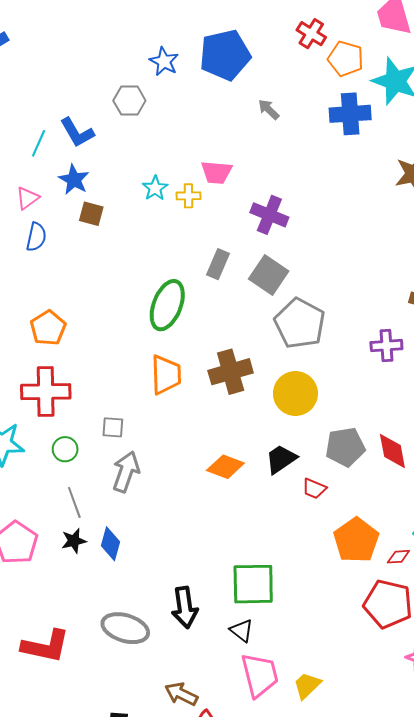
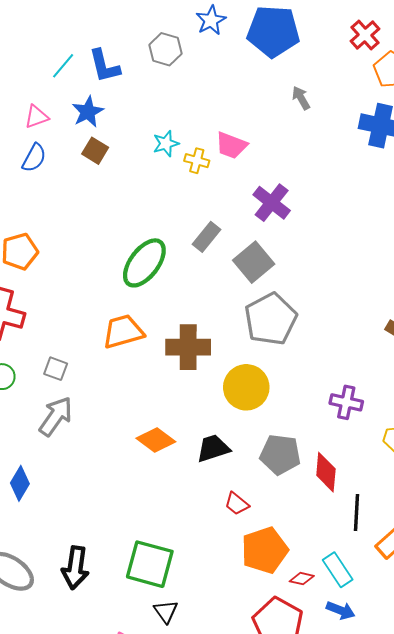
purple cross: (386, 346) -> (346, 402), moved
orange trapezoid: (166, 375) -> (123, 332), turned -120
red trapezoid: (314, 489) -> (237, 504), moved
black triangle: (242, 631) -> (166, 611), moved

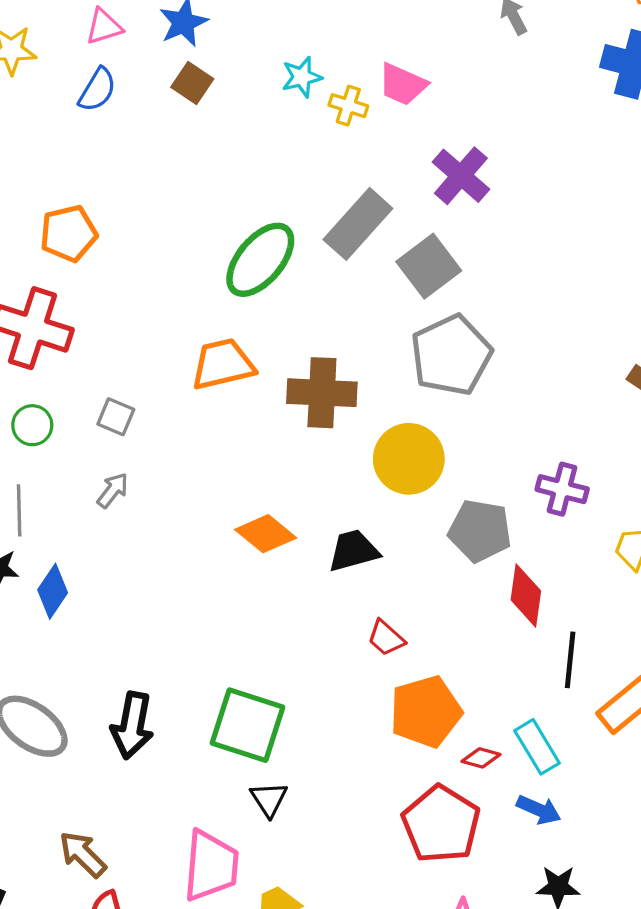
gray rectangle: (206, 237) -> (358, 224), size x1.5
gray arrow: (56, 416) -> (113, 490), size x0.6
gray pentagon: (280, 455) -> (480, 531), moved

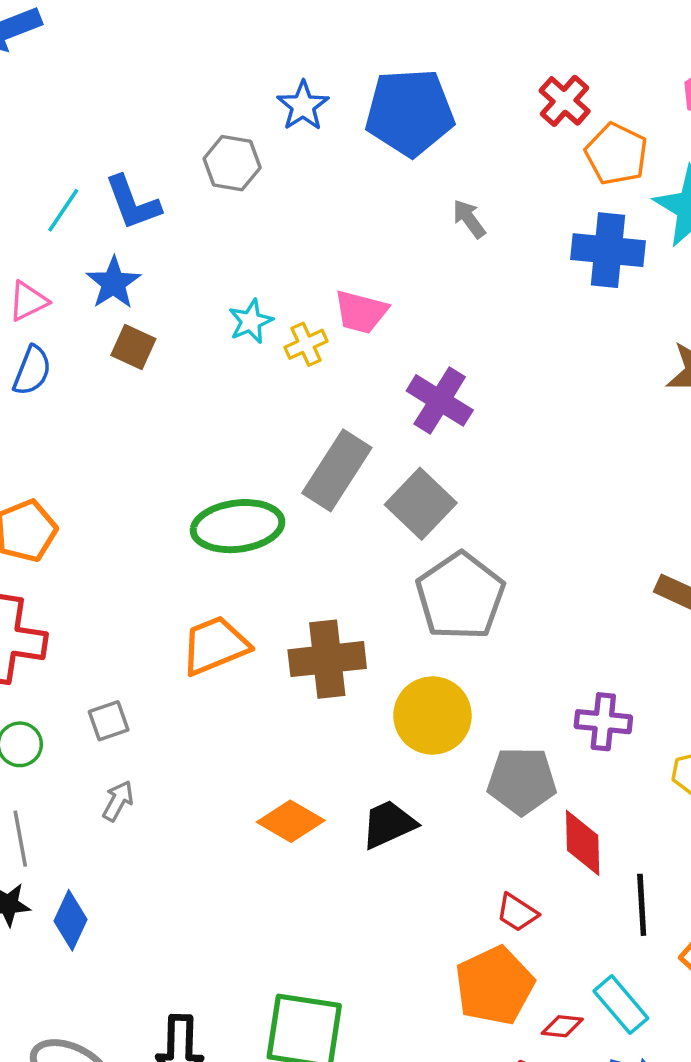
yellow cross: (348, 106) -> (306, 344), turned -33
green ellipse: (260, 260) -> (238, 526), turned 52
gray square: (116, 417) -> (109, 721), turned -33
red trapezoid: (386, 638) -> (517, 913), moved

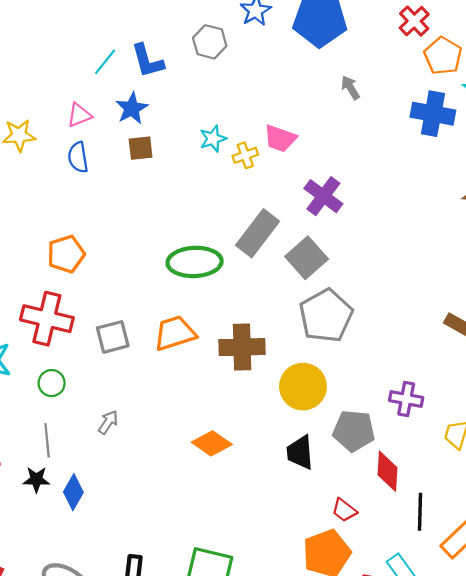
brown square: (133, 347) -> (141, 148), turned -36
blue semicircle: (32, 371) -> (78, 157), turned 144
gray square: (109, 721) -> (113, 337), moved, size x1.4
black trapezoid: (389, 824) -> (300, 453), moved, turned -75

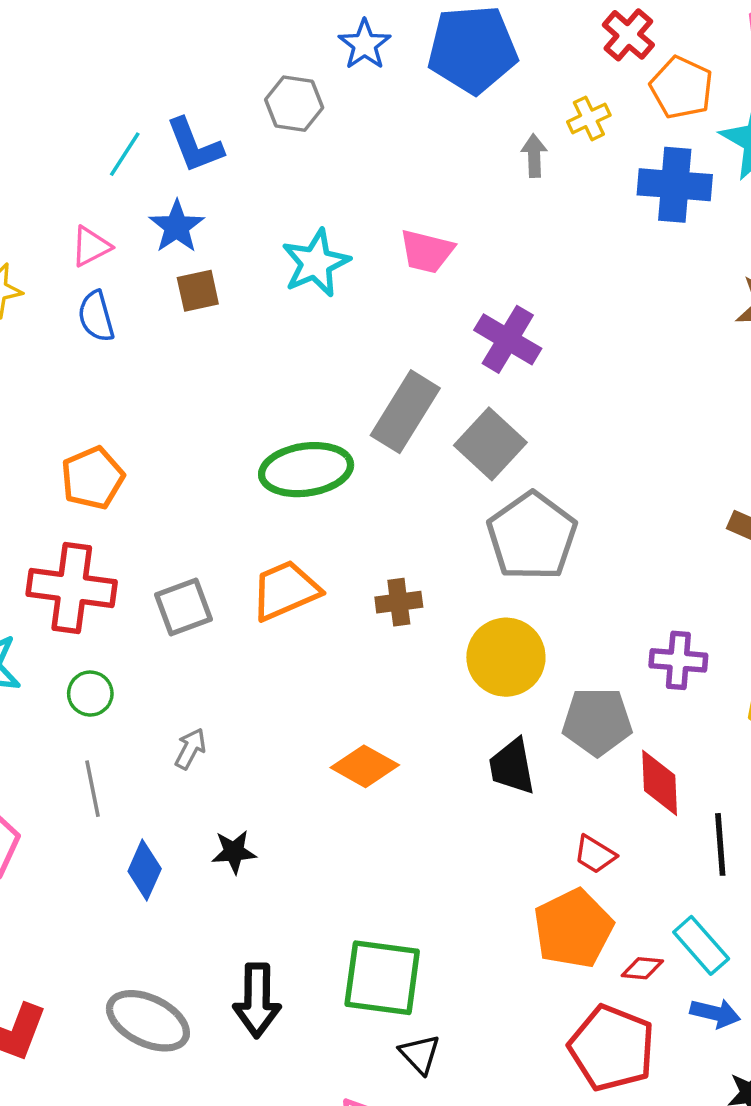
gray arrow: (350, 88) -> (534, 156), turned 35
cyan star: (213, 139) -> (316, 263), size x1.5
yellow cross: (245, 155) -> (589, 118), moved
brown cross: (242, 347) -> (399, 602), size x0.6
black star: (36, 479) -> (234, 852), moved

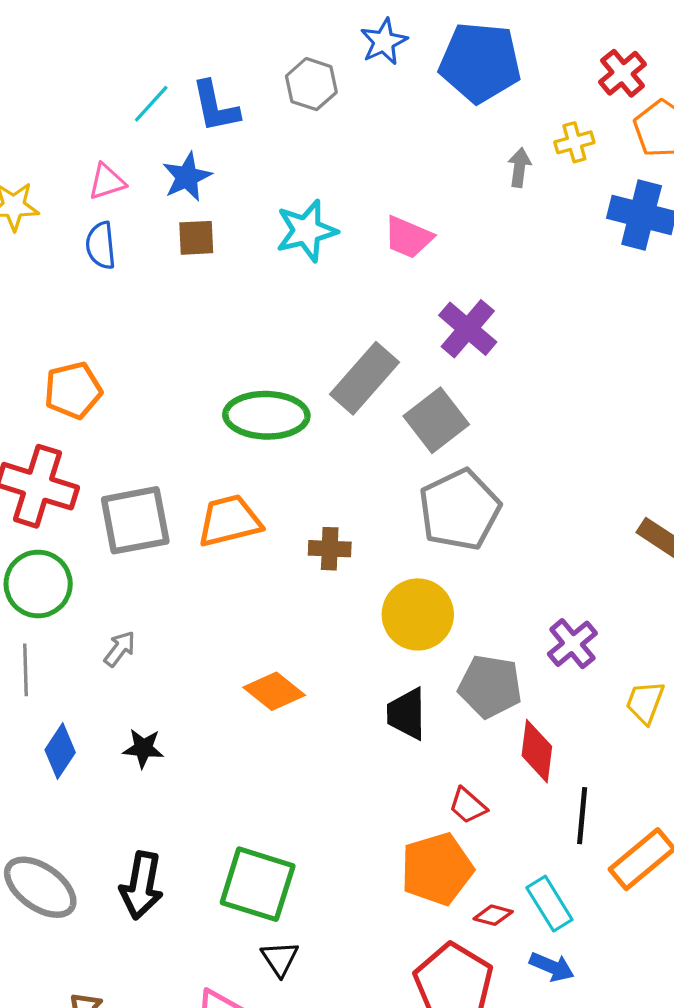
gray square: (183, 607) -> (135, 520), size x1.4
purple cross: (678, 660) -> (572, 644), turned 36
green circle: (90, 694) -> (38, 584), size x1.6

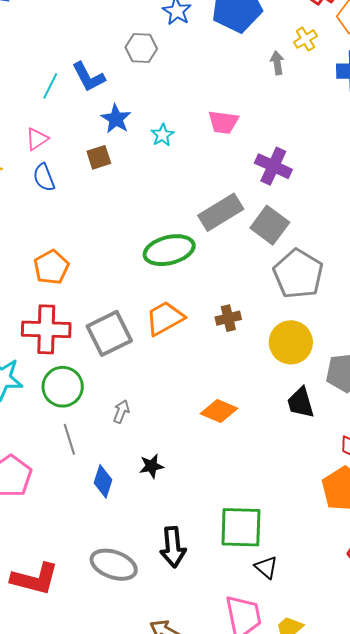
blue star: (187, 177) -> (116, 119), moved
cyan star: (307, 231) -> (162, 135), size x0.6
gray rectangle: (364, 378) -> (221, 212), turned 33

